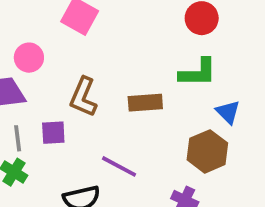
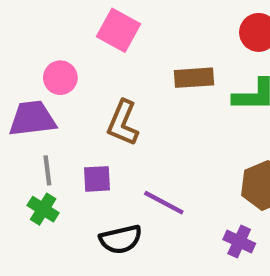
brown rectangle: (145, 103) -> (194, 78), moved
purple square: (53, 133) -> (97, 179), moved

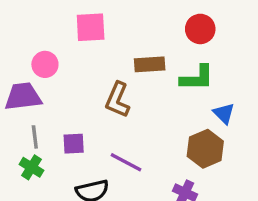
pink square: (119, 30) -> (91, 27), turned -32
brown L-shape: (123, 123) -> (118, 100), moved

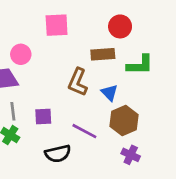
red circle: (200, 29) -> (120, 26), moved
blue triangle: (224, 113) -> (109, 93), moved
brown hexagon: (205, 149) -> (124, 120), moved

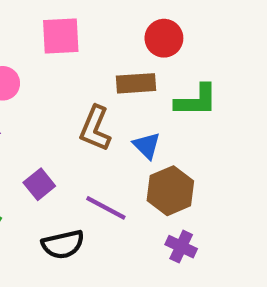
purple square: (43, 117) -> (39, 184), turned -36

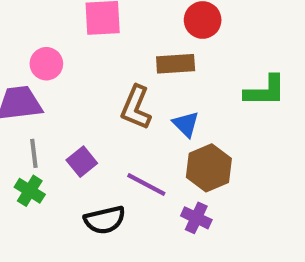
green L-shape: (196, 100) -> (265, 91), moved
purple cross: (181, 247) -> (196, 218), moved

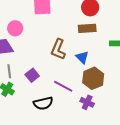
brown rectangle: (176, 64) -> (87, 28), moved

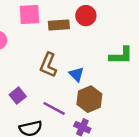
brown rectangle: (87, 28) -> (59, 25), moved

